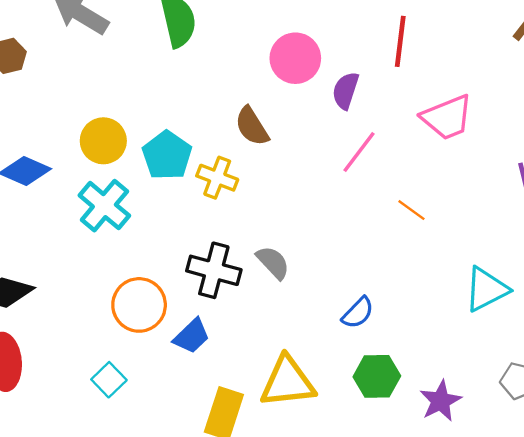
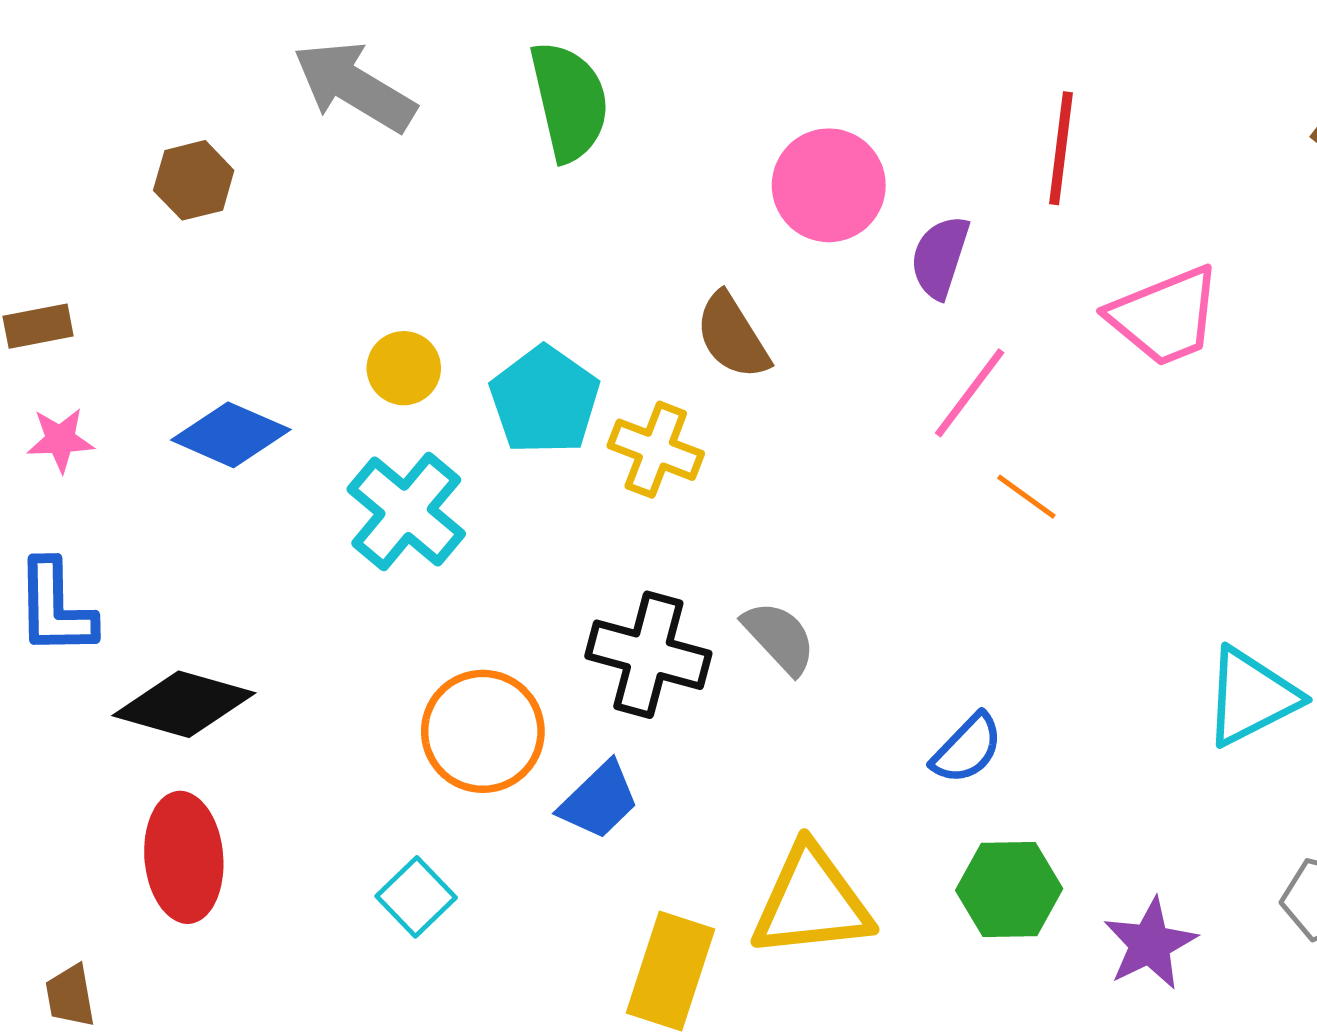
yellow circle: (103, 141) -> (404, 368), size x0.7
orange line: (411, 210) -> (1026, 497), moved

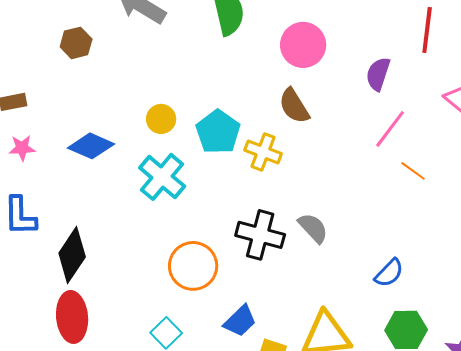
pink circle: (829, 185) -> (303, 45), moved
black diamond: (184, 704) -> (72, 255), turned -72
blue trapezoid: (599, 801) -> (240, 321), moved

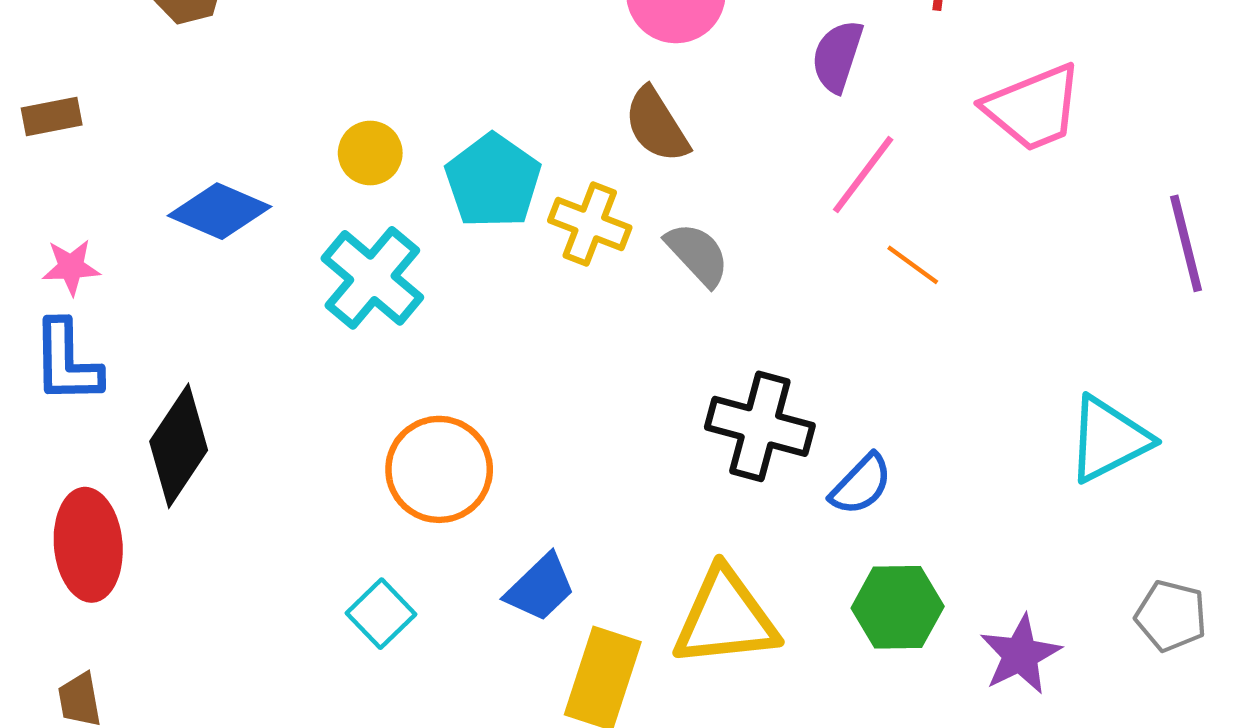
pink star: (22, 148) -> (71, 267), moved
gray semicircle: (313, 228) -> (697, 254), moved
black cross: (260, 235) -> (760, 426), moved
red ellipse: (72, 317) -> (88, 545), moved

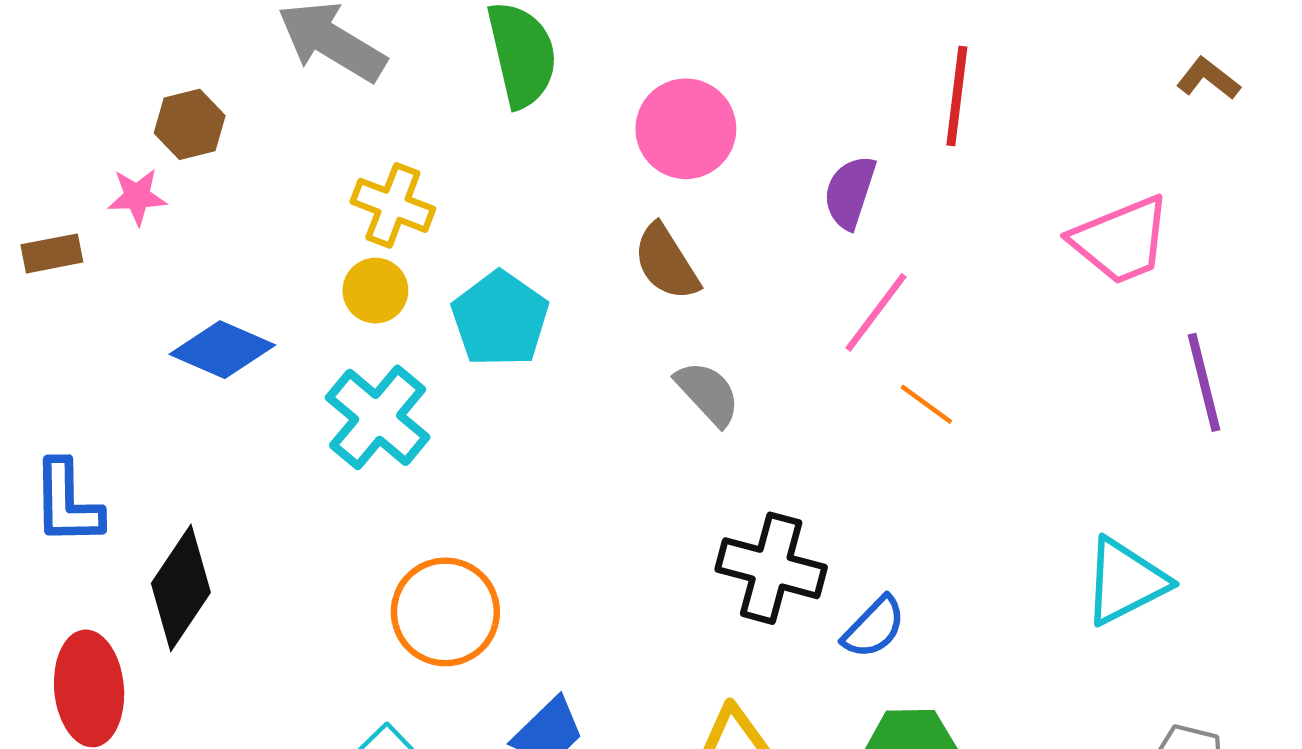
pink trapezoid: (1033, 108) -> (1121, 240), moved
yellow cross: (590, 224) -> (393, 205), moved
pink star: (71, 267) -> (137, 197), moved

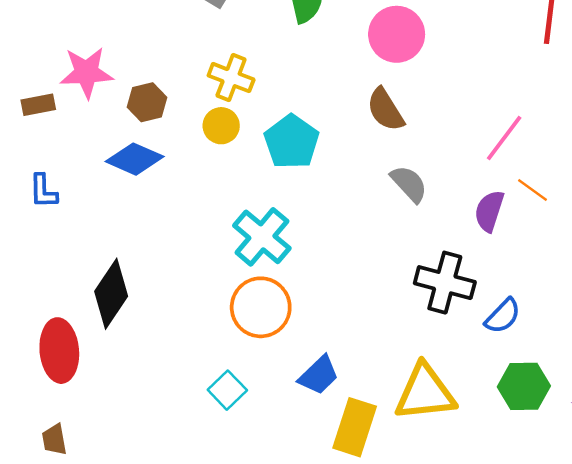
brown hexagon: (190, 124) -> (147, 102), moved
purple semicircle: (850, 192) -> (489, 211), moved
pink star: (137, 197) -> (86, 73), size x1.6
cyan cross: (378, 417) -> (262, 237), moved
blue L-shape: (67, 503) -> (43, 191), moved, size x0.7

